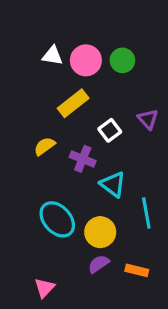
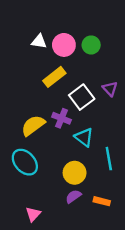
white square: (110, 130) -> (82, 97), size x1.5
yellow semicircle: (45, 146) -> (33, 125), moved, size x1.5
cyan ellipse: (57, 219) -> (25, 162), moved

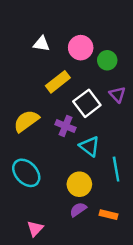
pink circle: (64, 45) -> (81, 48), moved
green circle: (91, 45) -> (107, 60), moved
yellow semicircle: (33, 125) -> (26, 121), moved

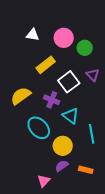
cyan ellipse: (26, 173) -> (39, 128), moved
pink triangle: (35, 229) -> (44, 181), moved

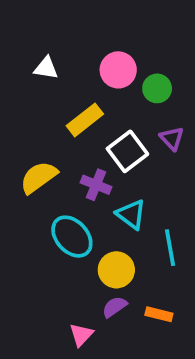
white triangle: (33, 35) -> (46, 68), moved

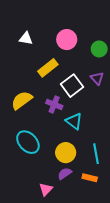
green circle: (157, 88) -> (99, 49), moved
cyan ellipse: (72, 237) -> (28, 142), moved
cyan line: (170, 248) -> (96, 154), moved

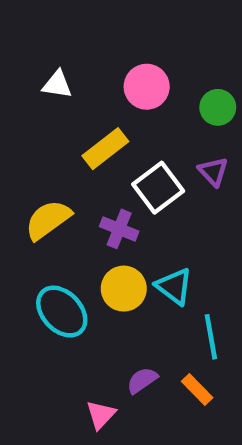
cyan triangle: (74, 121) -> (174, 286), moved
yellow circle: (66, 153) -> (124, 289), moved
orange rectangle: (90, 178) -> (197, 390), turned 32

